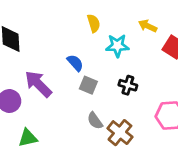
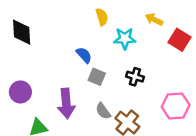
purple arrow: (38, 84) -> (66, 103), moved, turned -140

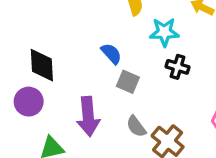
black diamond: (22, 32) -> (42, 65), moved
black cross: (135, 77) -> (178, 67), moved

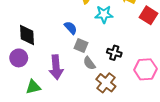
black cross: (178, 67) -> (114, 53), moved
gray semicircle: (136, 126) -> (89, 63), moved

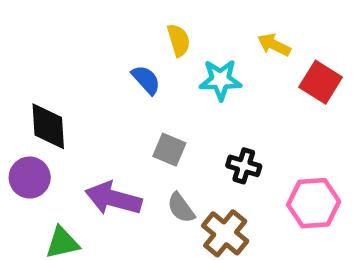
blue semicircle: (71, 28) -> (146, 80), moved
gray semicircle: (89, 63) -> (181, 208), moved
purple arrow: (56, 67) -> (113, 198), turned 110

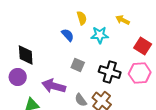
red square: (321, 82) -> (143, 46), moved
black cross: (244, 166) -> (110, 72), size x1.5
pink hexagon: (314, 203) -> (140, 73), moved
gray semicircle: (181, 208) -> (81, 100), moved

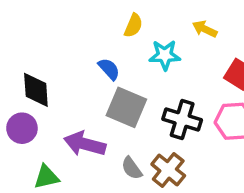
yellow semicircle: (82, 18) -> (133, 26), turned 40
blue semicircle: (68, 35) -> (109, 69), moved
gray square: (78, 65) -> (126, 107), size x1.6

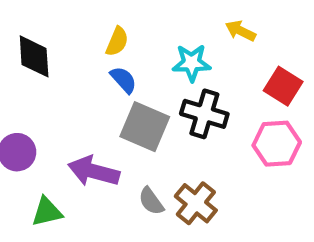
yellow semicircle: (133, 26) -> (117, 41), moved
black diamond: (36, 90) -> (34, 56), moved
black cross: (182, 119) -> (204, 114), moved

